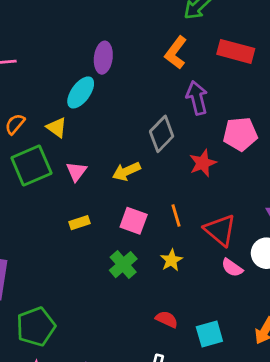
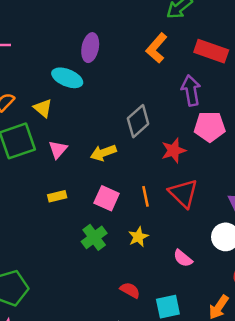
cyan ellipse: (81, 92) -> (67, 78), turned 72
purple arrow: (197, 98) -> (191, 90), moved
red triangle: (220, 230) -> (183, 193), moved
pink semicircle: (232, 268) -> (183, 258), moved

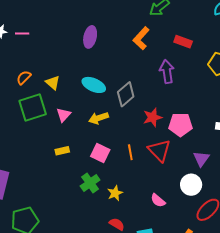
red rectangle: (211, 51) -> (183, 42), size x0.7
cyan ellipse: (67, 78) -> (94, 85), moved
pink pentagon: (210, 127) -> (180, 125), moved
yellow star: (138, 237) -> (115, 193), moved

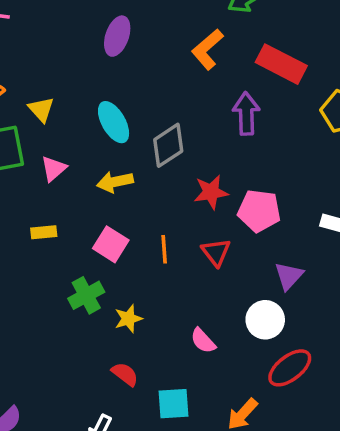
red rectangle: (183, 42) -> (281, 64), size x1.5
cyan ellipse: (94, 85) -> (114, 122), turned 30
red triangle: (159, 150) -> (216, 252), size x0.7

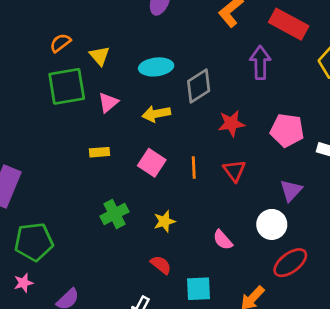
cyan ellipse: (114, 122) -> (156, 67), turned -68
pink pentagon: (259, 211) -> (287, 130), moved
green cross: (86, 295) -> (114, 214), moved

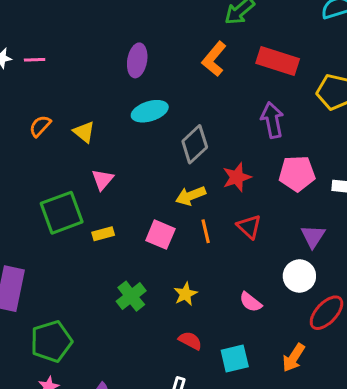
purple arrow: (260, 62) -> (272, 120), moved
cyan ellipse: (156, 67) -> (150, 111), moved
green square: (67, 86) -> (62, 213), moved
yellow arrow: (156, 114) -> (191, 196), moved

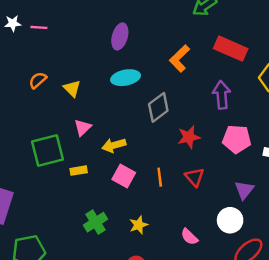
orange L-shape: (214, 59) -> (180, 58), moved
yellow arrow: (191, 196) -> (114, 145), moved

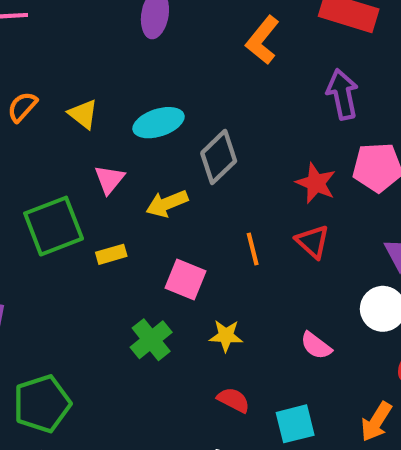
cyan ellipse: (126, 78) -> (159, 123), moved
gray diamond: (158, 107) -> (219, 157), moved
red star: (189, 137) -> (316, 183), moved, turned -30
pink square: (124, 176) -> (185, 280), moved
yellow star: (139, 225) -> (226, 336), turned 30

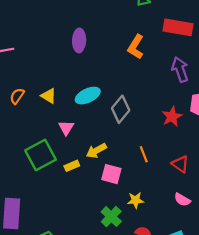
red star: (316, 183) -> (172, 117), turned 30
yellow arrow: (167, 203) -> (96, 151), moved
red triangle: (313, 242) -> (180, 164), moved
green cross: (151, 340) -> (111, 217), moved

